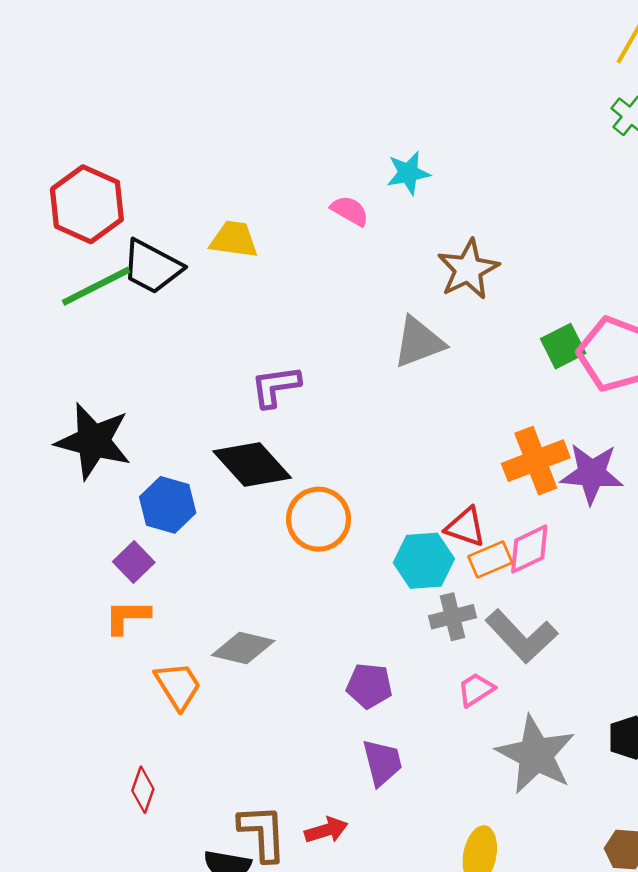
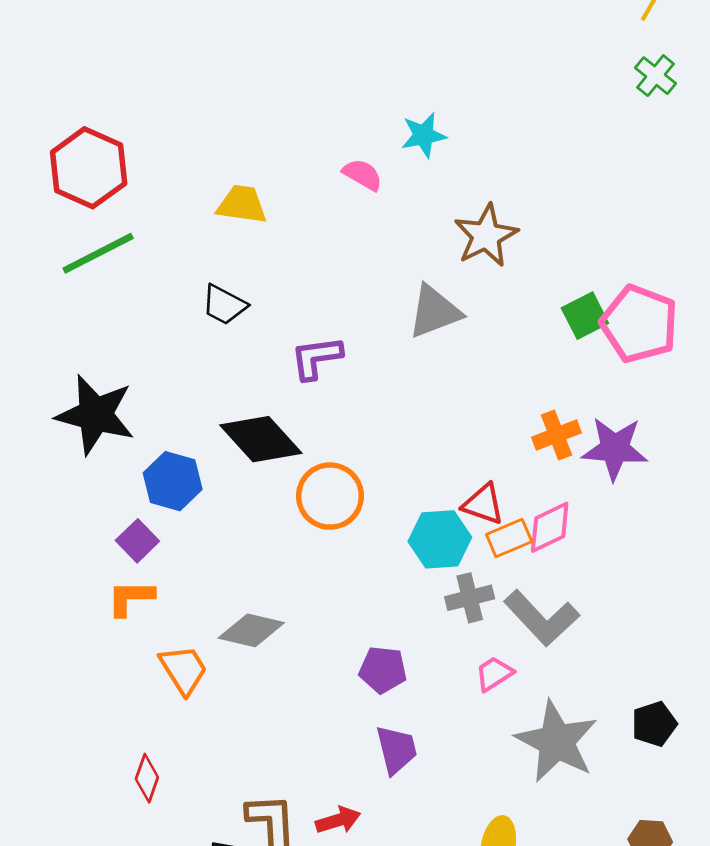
black trapezoid: (152, 267) -> (224, 305), moved, size x0.7
purple L-shape: (276, 386) -> (316, 358), moved
orange cross: (536, 461) -> (557, 435), size x0.7

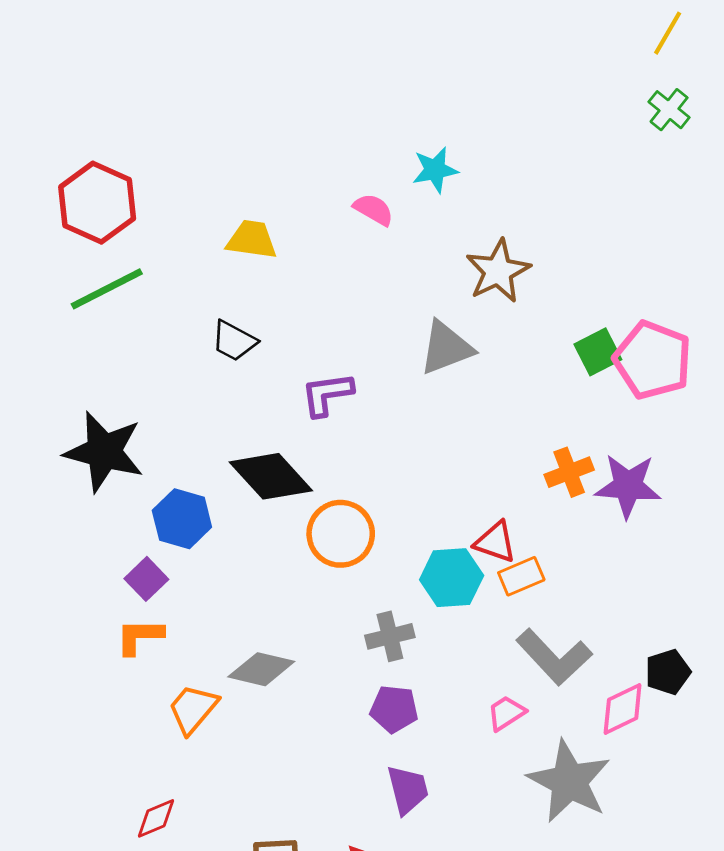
pink diamond: (550, 527) -> (623, 709), moved
gray cross: (470, 598) -> (390, 636), moved
orange trapezoid: (184, 670) -> (193, 709), turned -108
black pentagon: (654, 724) -> (668, 672), moved
red diamond: (147, 778) -> (156, 818), turned 48

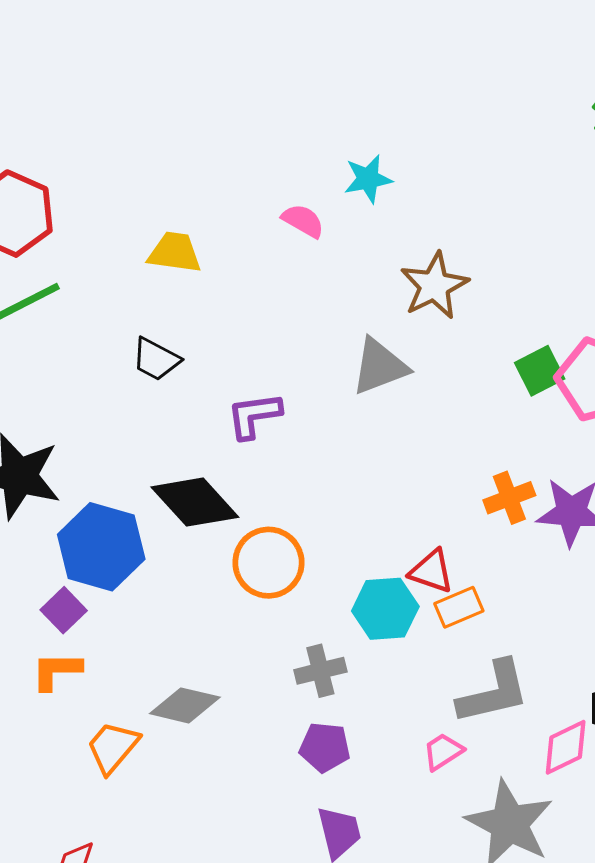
blue hexagon: (182, 519) -> (101, 547), size x1.4
gray L-shape: (554, 657) -> (493, 692), turned -60

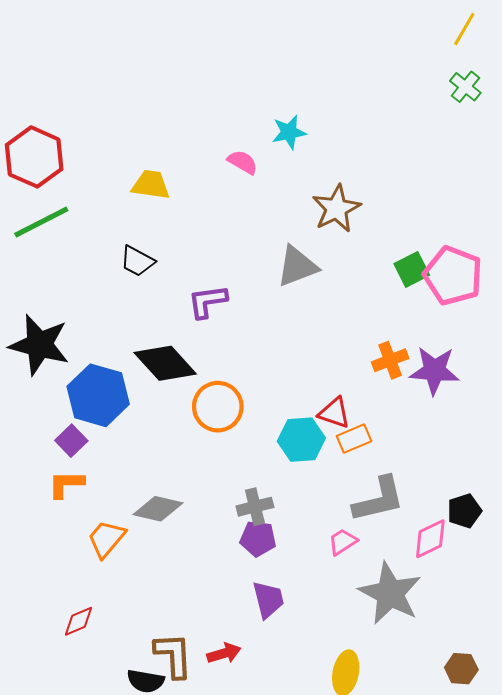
gray cross: (320, 671) -> (255, 507), moved

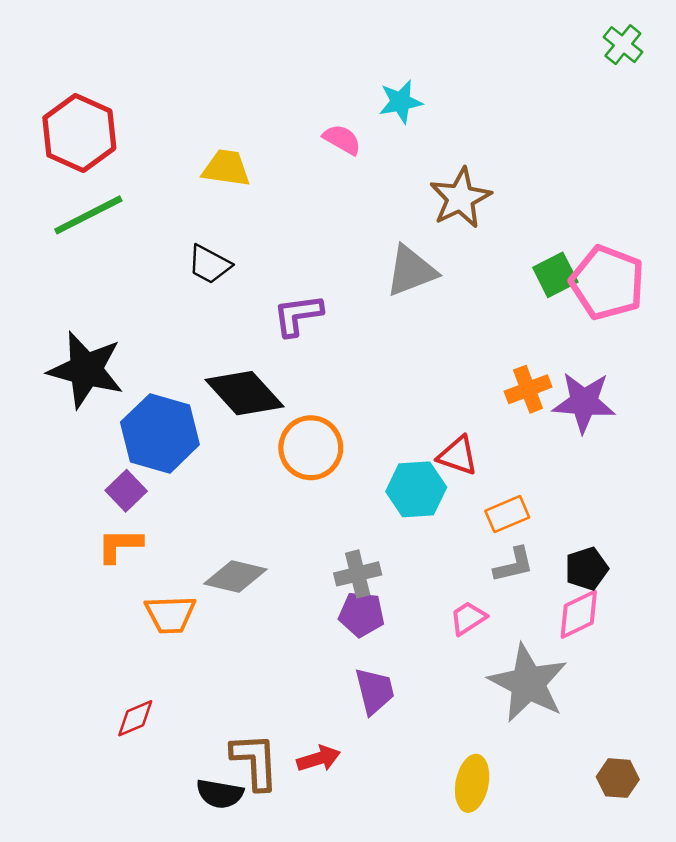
orange rectangle: (354, 439) -> (507, 514), moved
gray L-shape: (379, 499) -> (514, 565), size x0.6
black pentagon: (464, 511) -> (587, 569), moved
orange trapezoid: (106, 539) -> (170, 614), turned -132

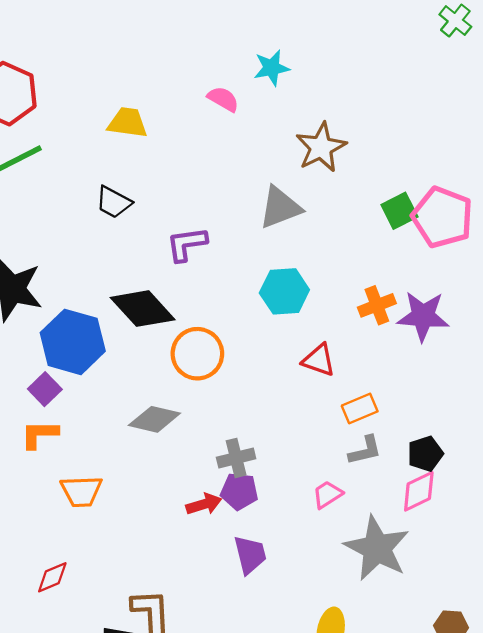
cyan hexagon: (416, 489) -> (284, 291), moved
gray diamond: (235, 577) -> (154, 419), moved
red arrow: (319, 759) -> (204, 504), moved

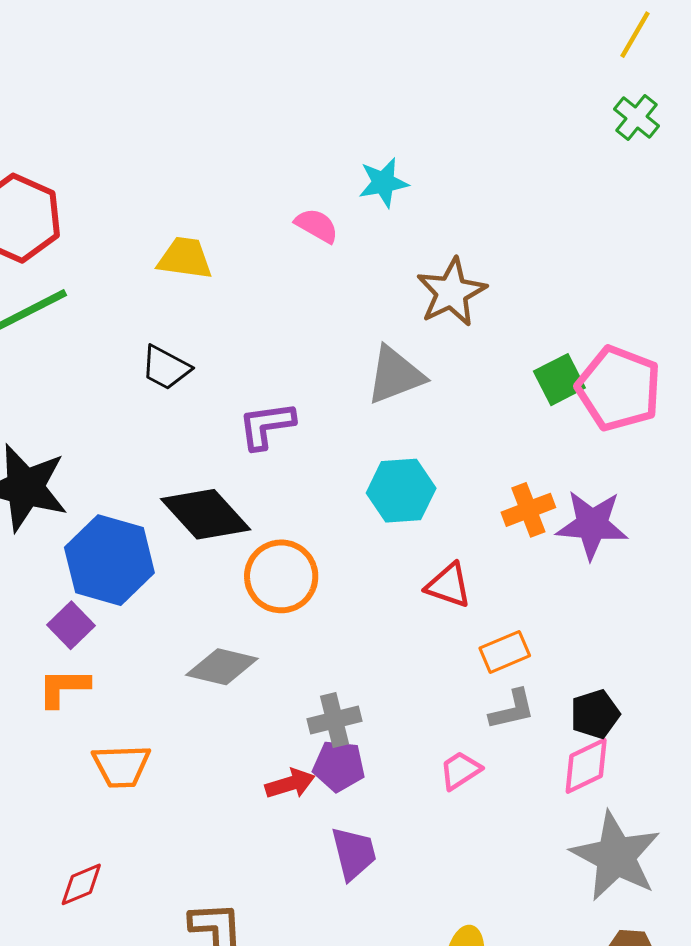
gray star: (377, 548) -> (616, 856), moved

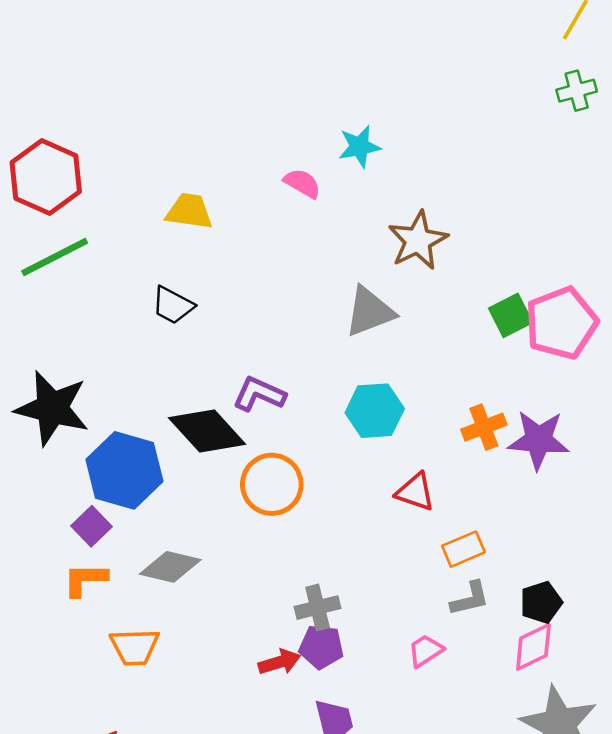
green cross: (636, 118) -> (577, 91), turned 36
pink pentagon: (619, 388) -> (561, 323), turned 30
purple L-shape: (266, 425) -> (259, 394), moved, turned 32
gray diamond: (222, 667) -> (170, 567), moved

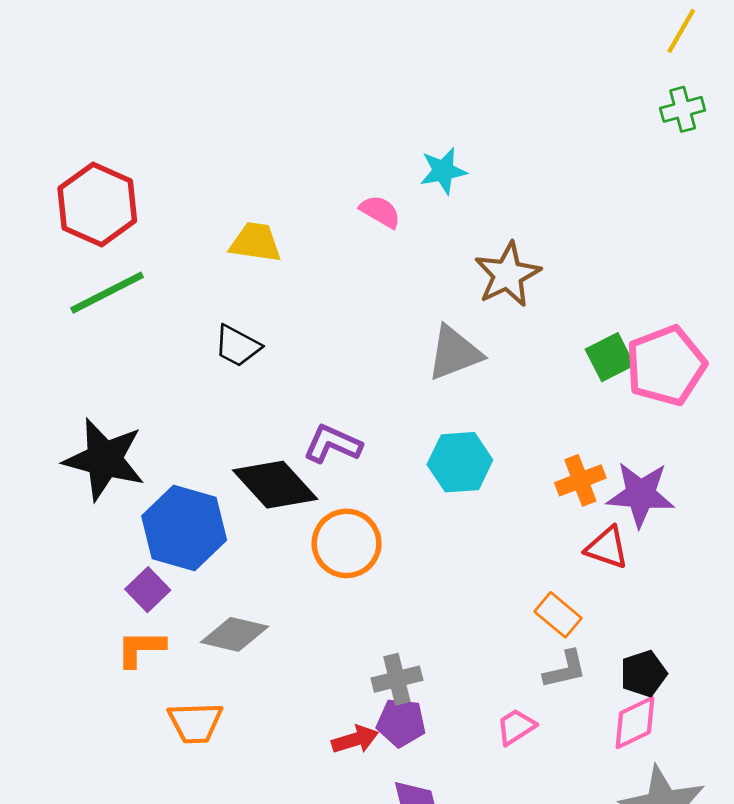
red triangle: (415, 492) -> (607, 548), moved
orange rectangle: (464, 549) -> (558, 615), turned 63

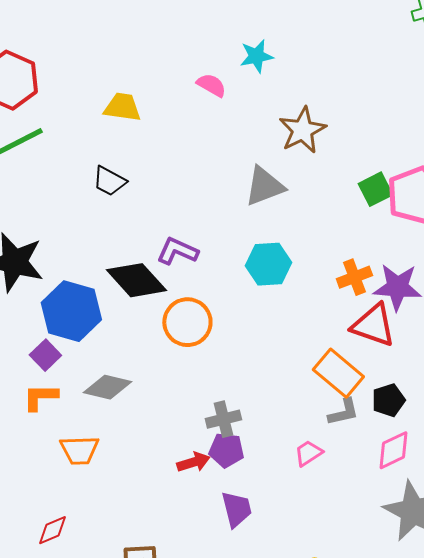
red triangle: (607, 548) -> (373, 325), size x1.4
orange rectangle: (558, 615) -> (338, 373), size x1.5
black pentagon: (643, 674) -> (388, 400), moved

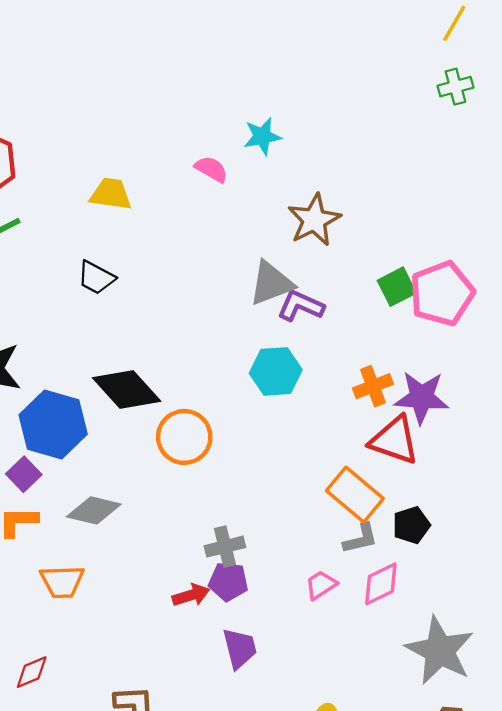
purple L-shape: (177, 251) -> (301, 306), moved
pink diamond: (393, 450) -> (381, 584), moved

